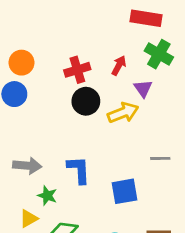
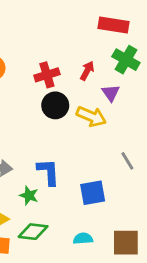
yellow arrow: (123, 113) -> (91, 116), turned 44
gray line: (160, 158) -> (127, 161), turned 60
green star: (47, 196) -> (29, 196), moved

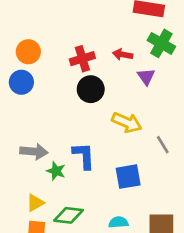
red arrow: (87, 71) -> (123, 55), turned -108
yellow arrow: (91, 116) -> (127, 122), moved
green star: (29, 196) -> (56, 171), moved

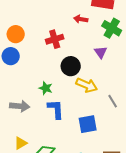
red arrow: (123, 55) -> (81, 19), moved
black circle: (91, 89) -> (71, 66), moved
green star: (56, 171) -> (46, 88), moved

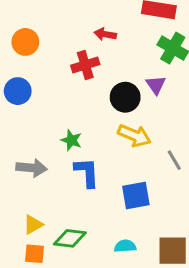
red arrow: (81, 19) -> (105, 34), moved
orange circle: (16, 34) -> (25, 42), moved
black circle: (71, 66) -> (125, 97), moved

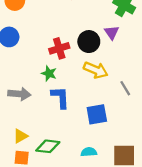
red cross: (85, 65) -> (59, 48), moved

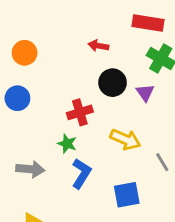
black circle: (89, 42) -> (113, 83), moved
blue L-shape: (60, 97) -> (81, 173), turned 35

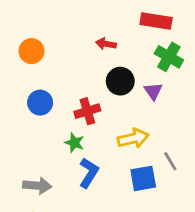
blue circle: (17, 98) -> (40, 103), moved
yellow arrow: (125, 139) -> (133, 138), turned -36
gray arrow: (30, 169) -> (37, 186), moved
blue square: (127, 195) -> (143, 178), moved

